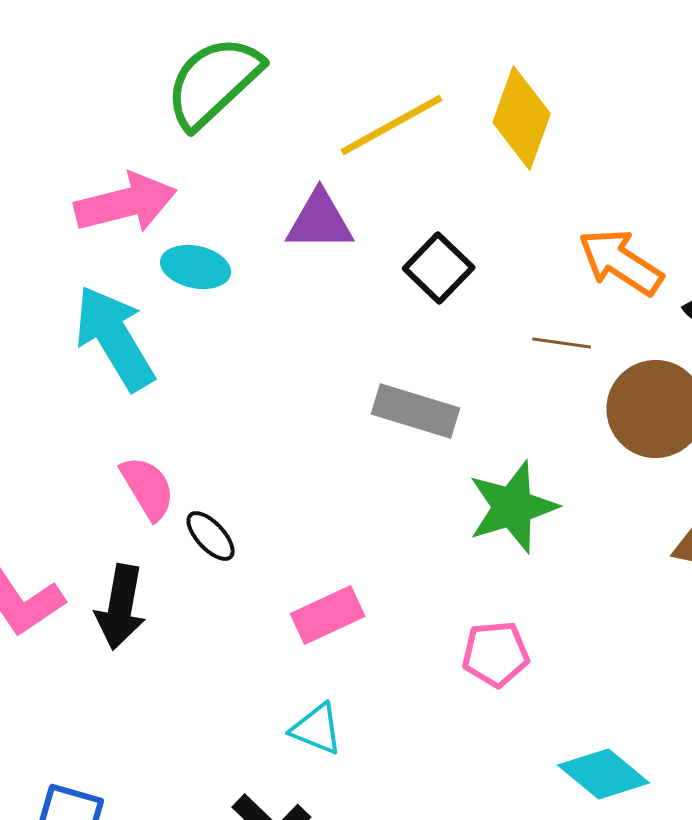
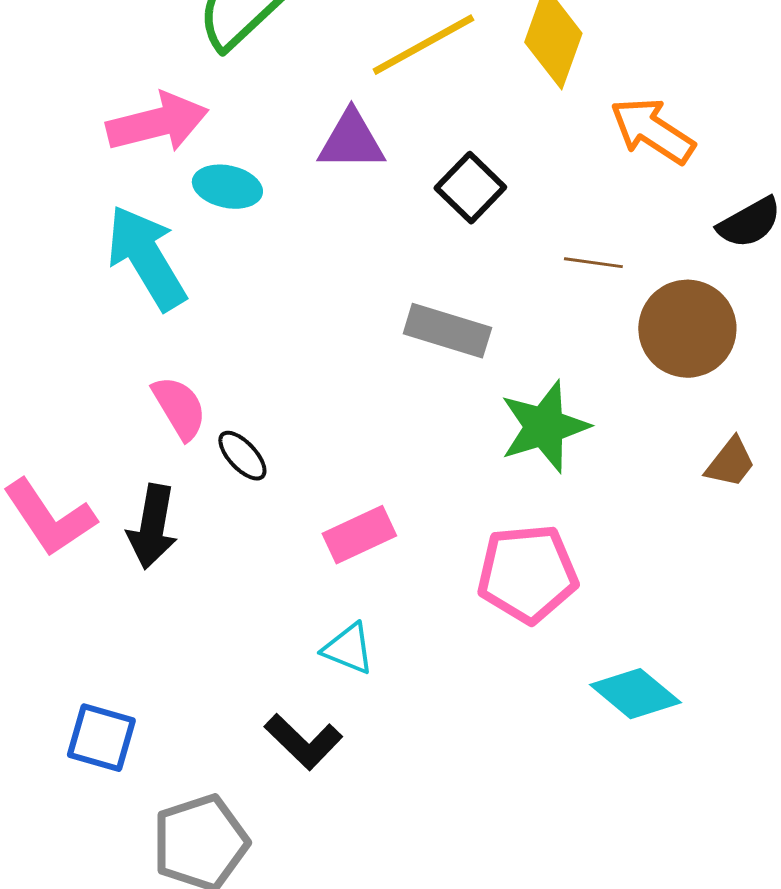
orange arrow: (621, 262) -> (652, 131), moved
pink pentagon: (496, 654) -> (527, 574), size x1.5

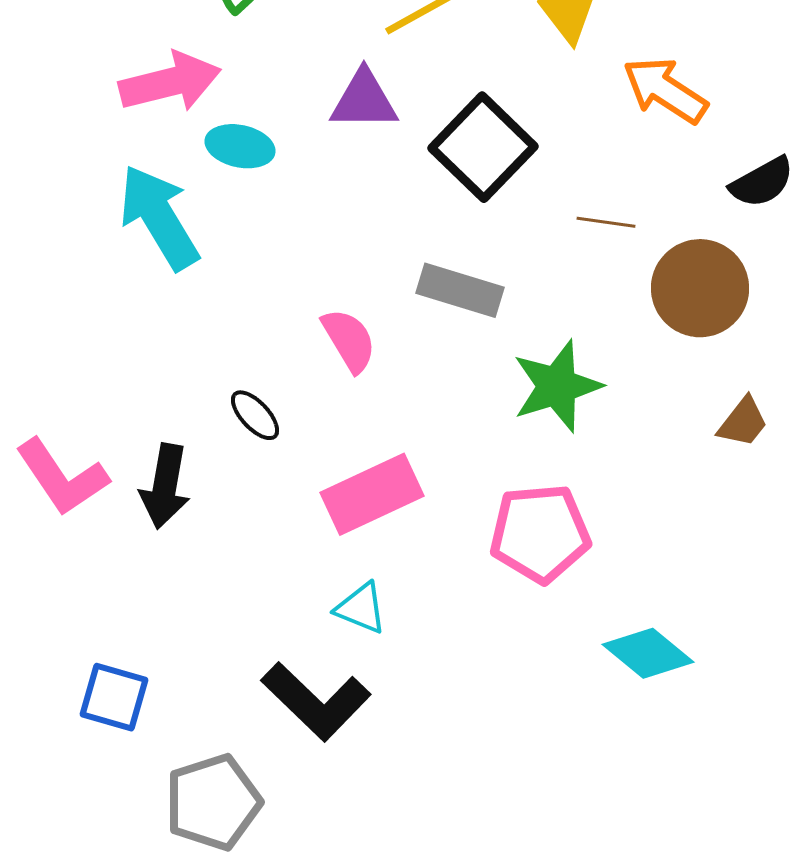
black square: (470, 188) -> (483, 147), size x1.5
pink semicircle: (179, 408) -> (349, 340), moved
pink rectangle: (359, 535) -> (372, 494), size x1.4
black L-shape: (303, 742) -> (316, 701), size x1.4

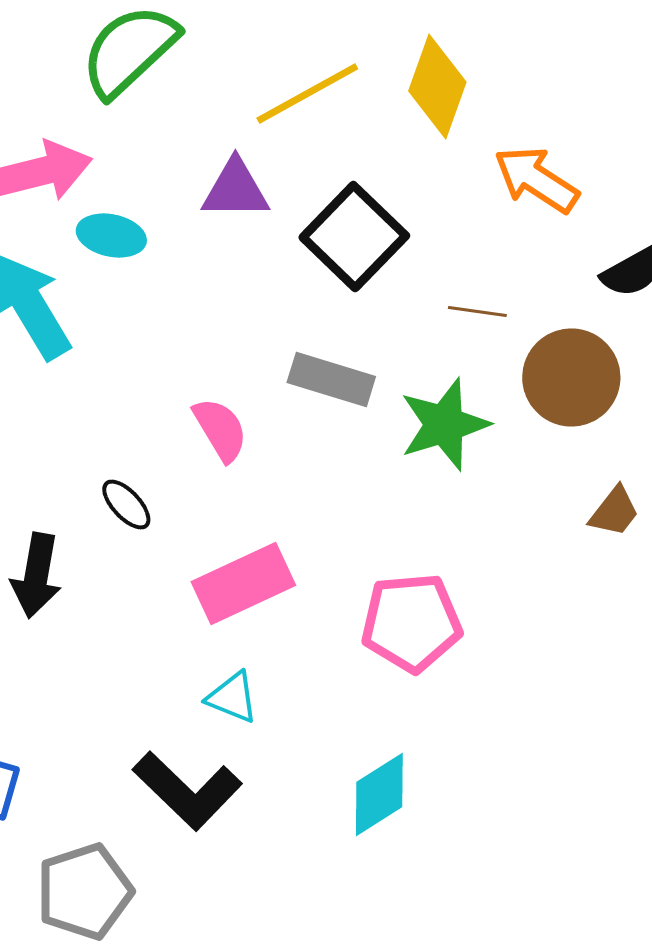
green star: (557, 386) -> (444, 424), moved
cyan diamond: (648, 653) -> (379, 794), moved, turned -72

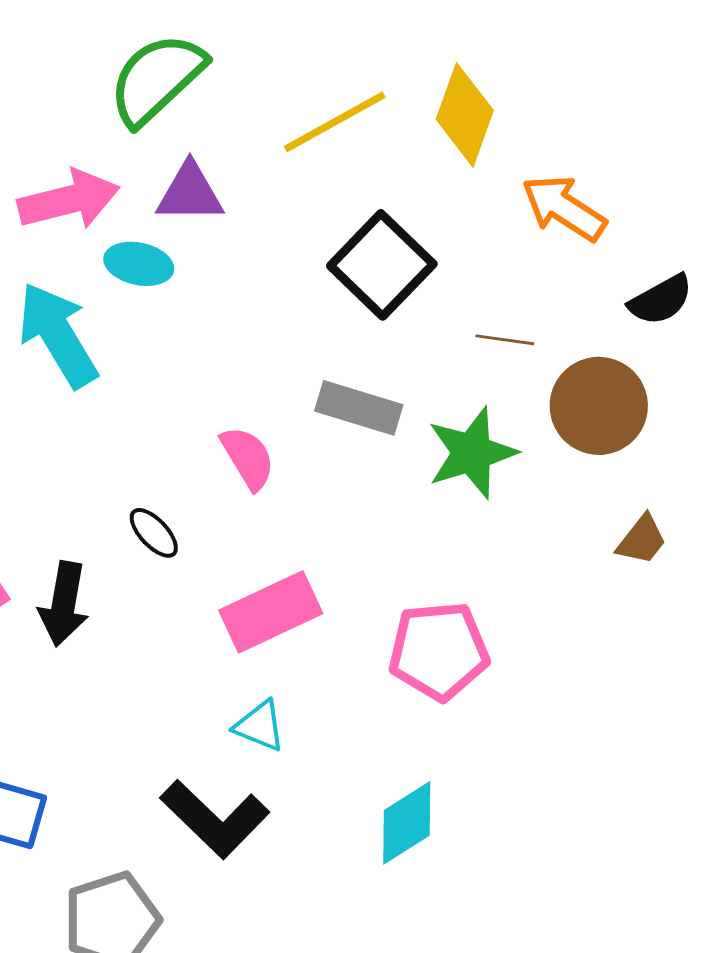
purple triangle: (235, 190) -> (190, 193), moved

